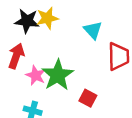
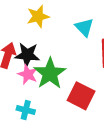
black star: (27, 21) -> (27, 55), moved
red square: (88, 98) -> (81, 96), size x1.5

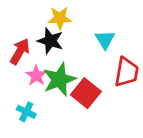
black star: (27, 55) -> (50, 41), moved
red square: (81, 96) -> (86, 93), moved

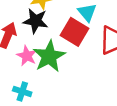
red square: (86, 93) -> (75, 32), moved

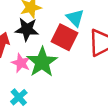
cyan cross: (22, 92) -> (19, 97), turned 35

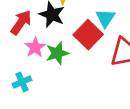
green star: (42, 62) -> (57, 53), size x0.7

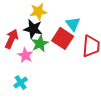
green star: (57, 53) -> (40, 44), moved

